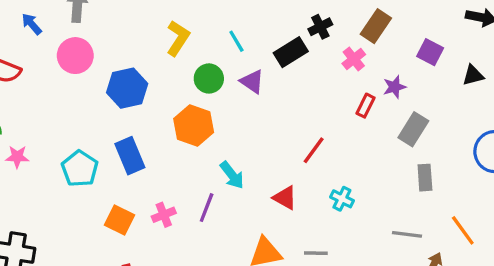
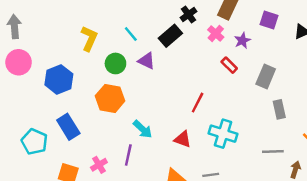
purple star: (394, 87) -> (242, 41), moved
red rectangle: (366, 106) -> (229, 65), turned -63
cyan cross: (342, 199) -> (223, 134), size x1.6

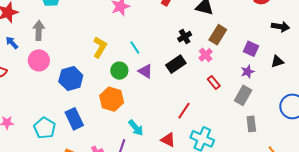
black rectangle: (170, 36) -> (176, 64), moved
purple star: (242, 41) -> (248, 72), moved

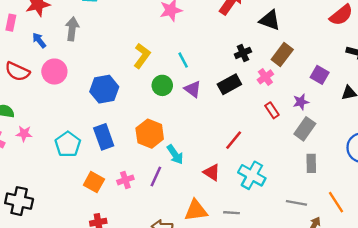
pink circle: (39, 60) -> (54, 72), moved
purple star: (248, 72) -> (301, 102), moved
orange hexagon: (112, 99) -> (150, 134), moved

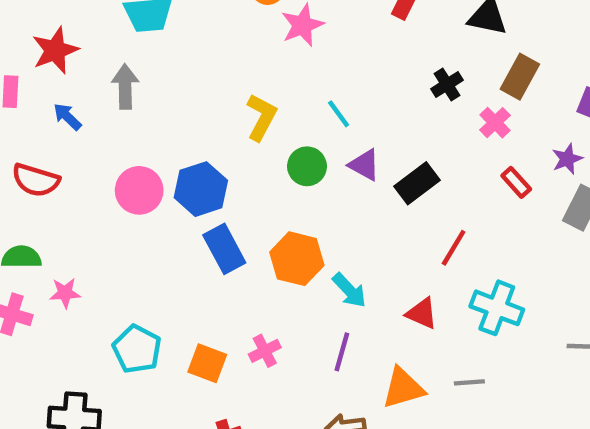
pink circle: (54, 72) -> (139, 190), moved
black rectangle: (229, 84) -> (417, 183), moved
blue rectangle: (104, 137) -> (224, 249), moved
cyan pentagon: (68, 144) -> (137, 349), moved
purple line: (156, 177) -> (342, 352), moved

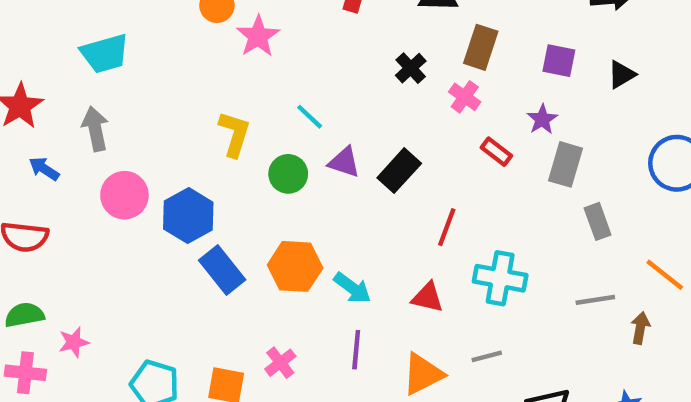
pink circle: (139, 190) -> (124, 195), moved

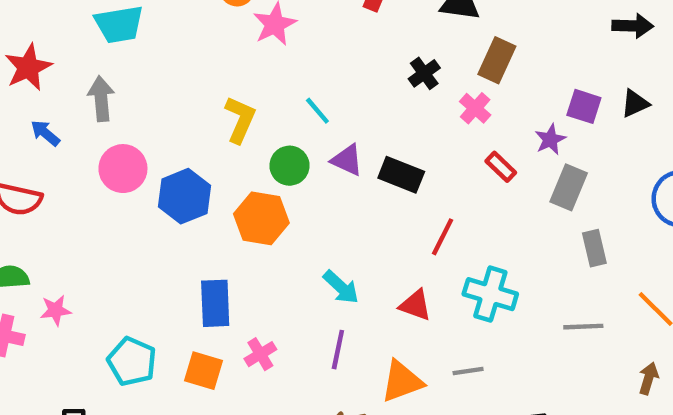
purple square: (559, 61) -> (584, 106), moved
black rectangle: (399, 171) -> (401, 175), turned 63
orange hexagon: (295, 266) -> (261, 218), moved
blue rectangle: (222, 270) -> (215, 303), moved, turned 30
brown arrow: (640, 328) -> (649, 378), moved

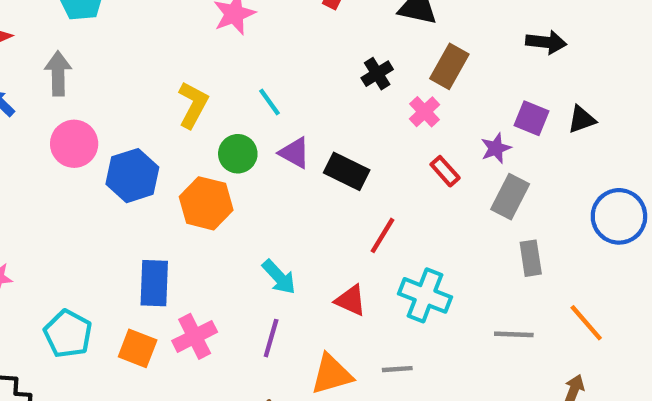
black arrow: (633, 26) -> (546, 42), moved
pink cross: (260, 354) -> (195, 336), size x1.4

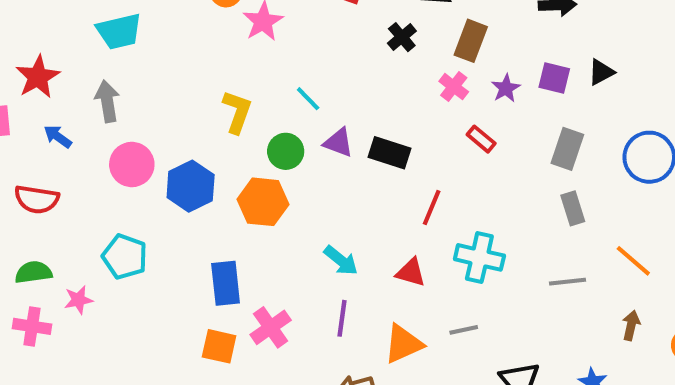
black cross: (377, 74) -> (402, 37), moved
purple star: (496, 148) -> (506, 88), moved
gray rectangle: (510, 197) -> (567, 149), moved
cyan pentagon: (68, 334) -> (125, 257), moved

